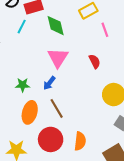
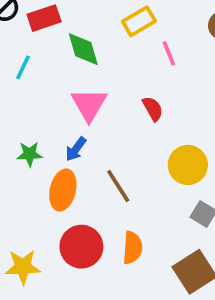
cyan line: (22, 27) -> (23, 67), moved
brown line: (57, 108) -> (118, 186), moved
orange ellipse: (30, 112) -> (63, 190), moved

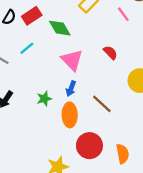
pink line: (169, 53) -> (123, 14), moved
cyan line: (23, 67) -> (27, 48), turned 40
orange semicircle: (133, 248) -> (123, 154), moved

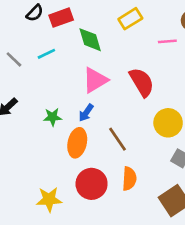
pink line: (123, 14) -> (167, 41), turned -72
red semicircle: (110, 53) -> (142, 82), size x1.6
pink triangle: (72, 60) -> (95, 80), turned 30
orange semicircle: (123, 154) -> (129, 179), moved

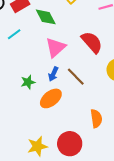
brown line: (118, 139) -> (76, 77), moved
orange ellipse: (77, 143) -> (51, 98), turned 50
red circle: (92, 184) -> (70, 144), moved

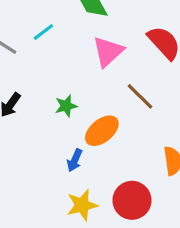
blue arrow: (53, 74) -> (75, 160), moved

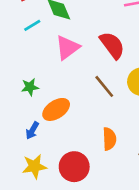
cyan line: (43, 32) -> (32, 25), moved
brown line: (140, 96) -> (104, 86), moved

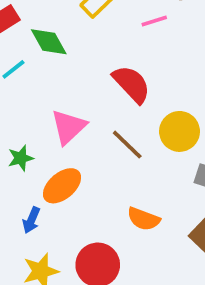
pink triangle: (67, 48) -> (68, 127), moved
orange semicircle: (109, 139) -> (143, 219), turned 120

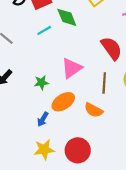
brown line: (127, 145) -> (104, 83), turned 42
orange semicircle: (143, 219) -> (94, 110), moved

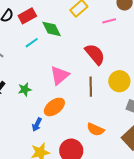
green star: (41, 82) -> (25, 89), moved
orange semicircle: (94, 110) -> (95, 129), moved

